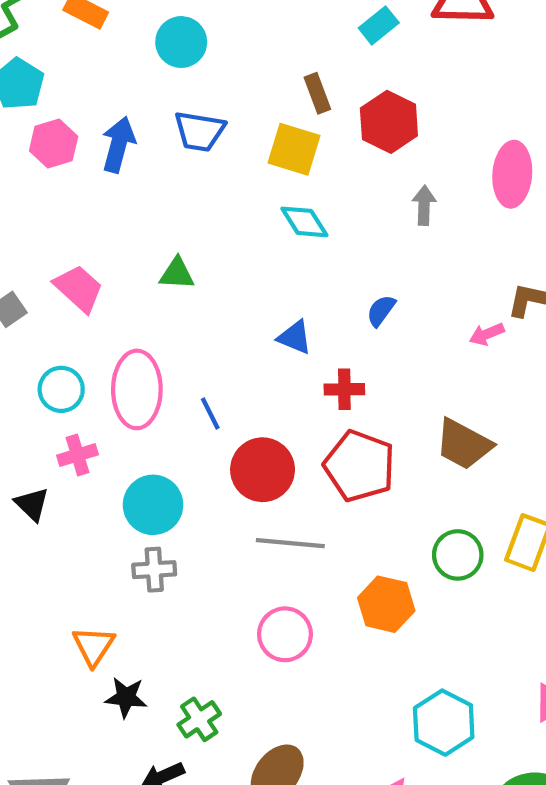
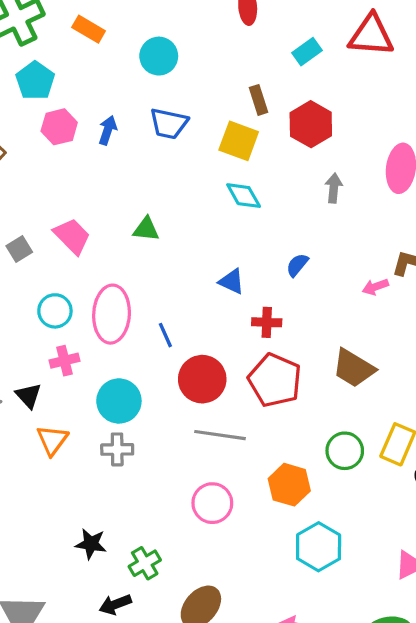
blue arrow: (118, 145) -> (108, 130), size x0.7
orange triangle: (94, 646) -> (52, 440), moved
cyan hexagon: (444, 723) -> (319, 547), moved

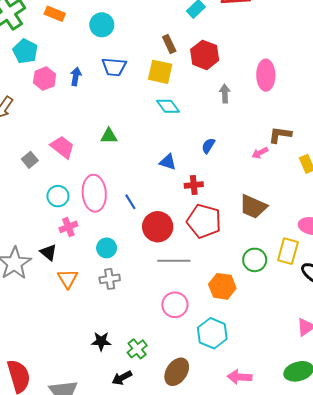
cyan circle: (119, 401) -> (107, 248), size x0.7
cyan hexagon: (319, 547) -> (212, 333), moved

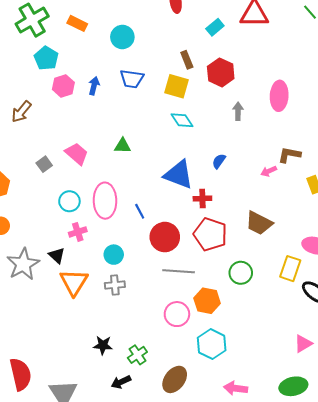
blue triangle: (168, 162) -> (179, 175), size x1.8
green circle: (255, 260) -> (241, 273), moved
orange triangle: (68, 279) -> (74, 282), size x1.4
orange hexagon: (222, 286) -> (207, 301), moved

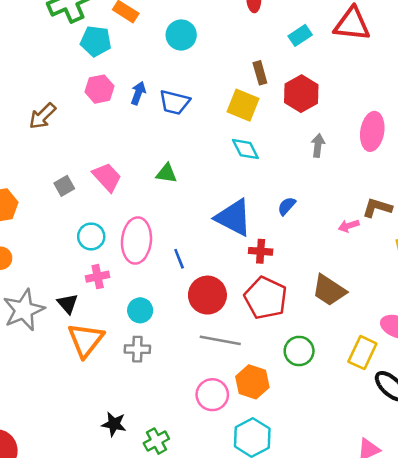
cyan pentagon: (46, 58) -> (96, 41), moved, turned -30
blue trapezoid: (132, 79) -> (174, 102), moved

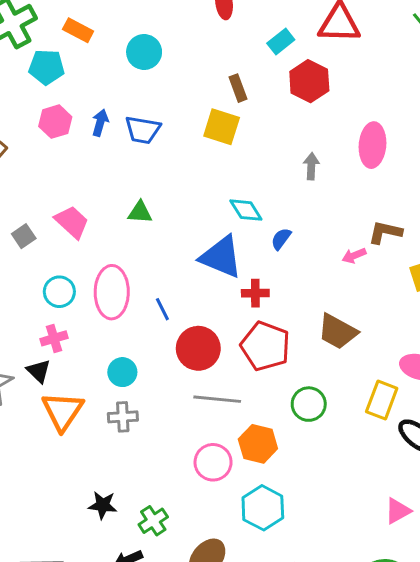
red hexagon: (301, 94) -> (309, 81), moved
cyan diamond: (245, 149) -> (246, 210), moved
pink cross: (98, 277) -> (54, 338), moved

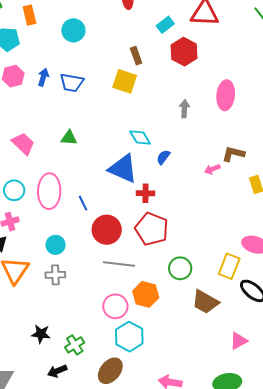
orange rectangle: (78, 30) -> (29, 15), turned 48
brown trapezoid: (338, 332) -> (205, 302), moved
cyan hexagon: (263, 508) -> (129, 337), moved

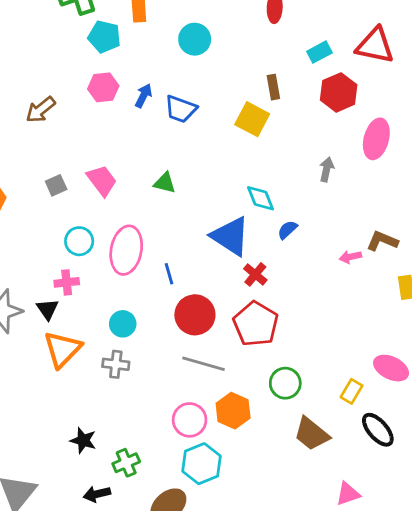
pink ellipse: (226, 95) -> (376, 139), moved
red cross: (146, 193) -> (255, 274), turned 30
yellow rectangle: (229, 266) -> (352, 391), size x0.7

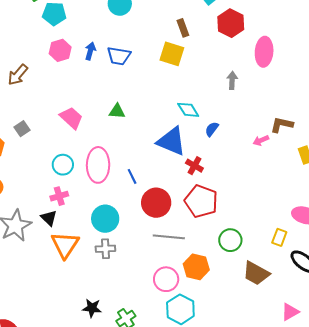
gray square: (56, 185) -> (22, 129), moved
cyan circle: (123, 324) -> (105, 219), size x1.4

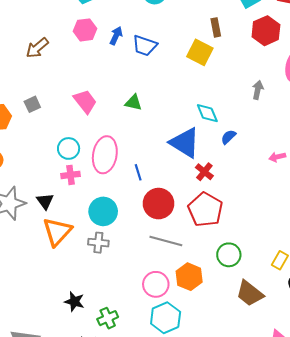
pink cross: (59, 196) -> (70, 175), moved

